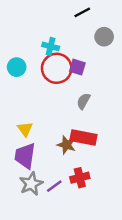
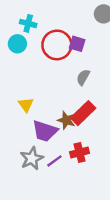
cyan cross: (51, 46) -> (28, 23), moved
red rectangle: (83, 138) -> (83, 113), turned -55
purple trapezoid: (25, 156) -> (45, 131), moved, turned -80

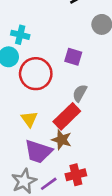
red circle: (57, 45) -> (36, 74), moved
yellow triangle: (26, 105) -> (29, 119), moved
red rectangle: (83, 113) -> (67, 116), moved

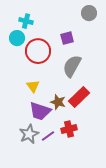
purple square: (73, 57) -> (67, 38), turned -32
gray semicircle: (80, 93) -> (72, 66), size x1.6
red rectangle: (67, 116) -> (79, 97), moved

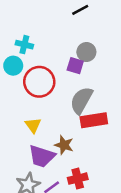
gray circle: (89, 13) -> (86, 52), moved
purple square: (67, 38) -> (75, 66), turned 32
red rectangle: (79, 97) -> (94, 120), moved, turned 35

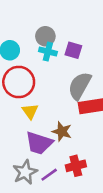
cyan cross: (24, 45) -> (48, 52), moved
gray circle: (86, 52) -> (45, 36), moved
red circle: (39, 82) -> (19, 82), moved

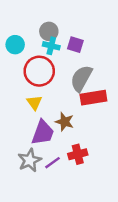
red circle: (19, 82) -> (39, 71), moved
purple trapezoid: (39, 143) -> (43, 133), turned -88

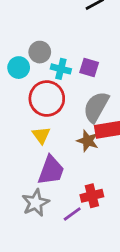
gray circle: (49, 31) -> (40, 52), moved
brown star: (65, 122) -> (88, 141), moved
purple line: (52, 163) -> (72, 214), moved

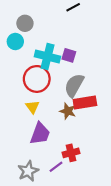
gray circle: (40, 52) -> (25, 23), moved
cyan circle: (19, 68) -> (15, 41), moved
cyan cross: (61, 69) -> (47, 56), size x1.6
gray star: (36, 203) -> (28, 171), moved

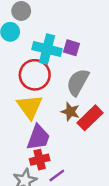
red rectangle: (85, 103) -> (90, 118), moved, turned -35
yellow triangle: (32, 107) -> (30, 107), size x1.6
red cross: (71, 153) -> (40, 160), moved

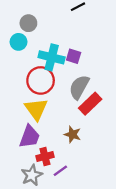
brown star: (70, 112) -> (72, 134), moved
red rectangle: (90, 118) -> (90, 104), moved
purple trapezoid: (38, 137) -> (30, 137), moved

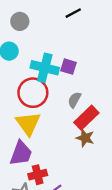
gray circle: (28, 23) -> (20, 21), moved
gray semicircle: (79, 87) -> (74, 100), size x0.6
brown star: (72, 134) -> (85, 138), moved

